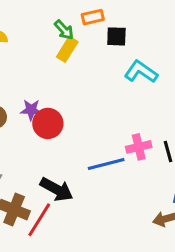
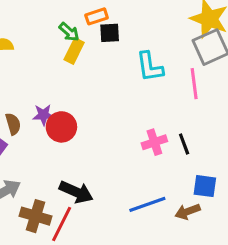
black square: (116, 36) -> (110, 33), moved
cyan L-shape: (141, 72) -> (150, 67), turned -128
blue line: (106, 164) -> (147, 204), moved

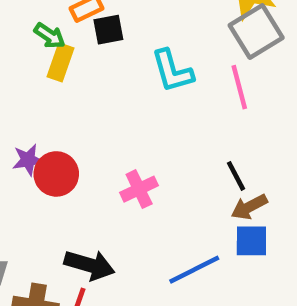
pink cross: (154, 142) -> (139, 189), moved
blue square: (205, 186) -> (251, 241), moved
brown arrow: (188, 212) -> (249, 207), moved

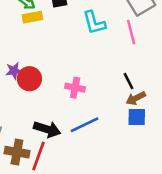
yellow rectangle: (60, 62) -> (32, 17), turned 60
pink cross: (139, 189) -> (75, 88), turned 36
blue line: (194, 270) -> (84, 125), moved

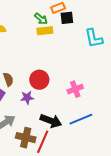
purple star: (14, 71) -> (27, 98), moved
pink cross: (75, 88) -> (75, 89), turned -35

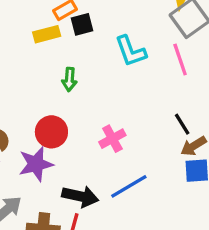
green arrow: (41, 19) -> (69, 79), moved, turned 64
yellow rectangle: (45, 31) -> (47, 34), moved
purple star: (27, 98) -> (36, 164), size x1.5

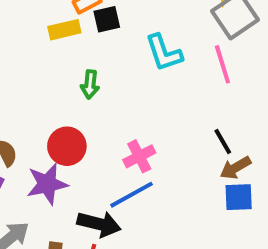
blue line: (129, 186) -> (131, 195), moved

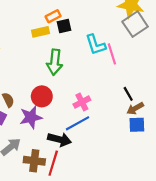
pink line: (222, 64) -> (112, 54), moved
green arrow: (90, 84) -> (55, 62), size x1.6

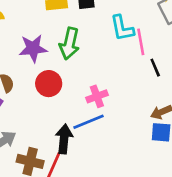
black line: (128, 94) -> (155, 68), moved
purple star: (31, 117) -> (33, 48), moved
black arrow: (59, 139) -> (64, 139), turned -105

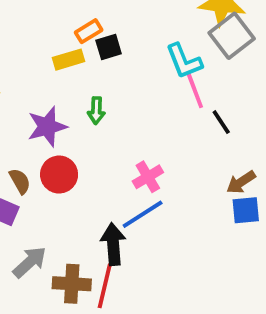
cyan L-shape: (122, 28) -> (184, 61), moved
green arrow: (69, 44) -> (96, 111), size x0.6
red circle: (49, 84) -> (59, 175), moved

